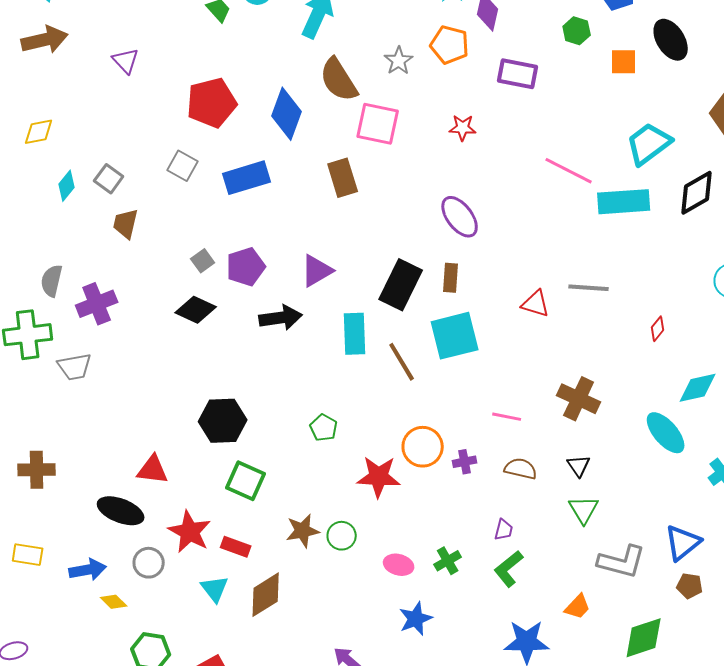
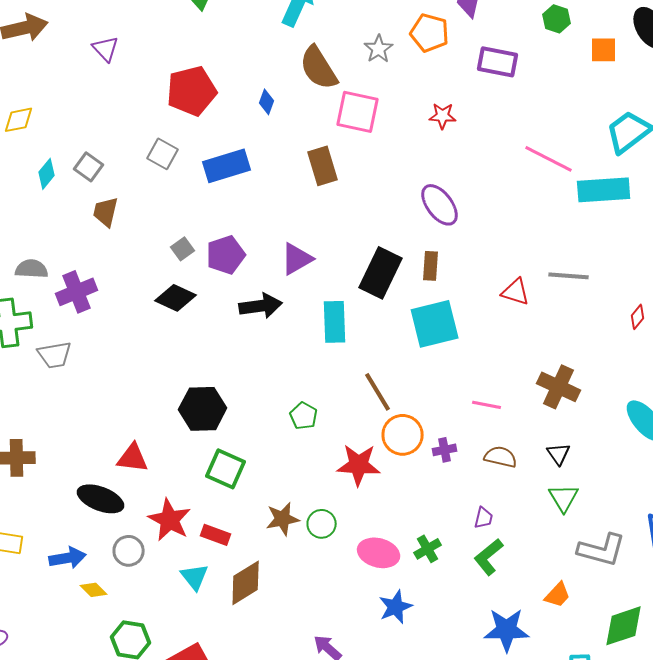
blue diamond: (287, 114) -> (267, 102), size x0.5
gray semicircle: (52, 281) -> (32, 269), turned 80
brown line: (402, 362) -> (378, 392), moved
pink ellipse: (399, 565) -> (379, 553), size x1.4

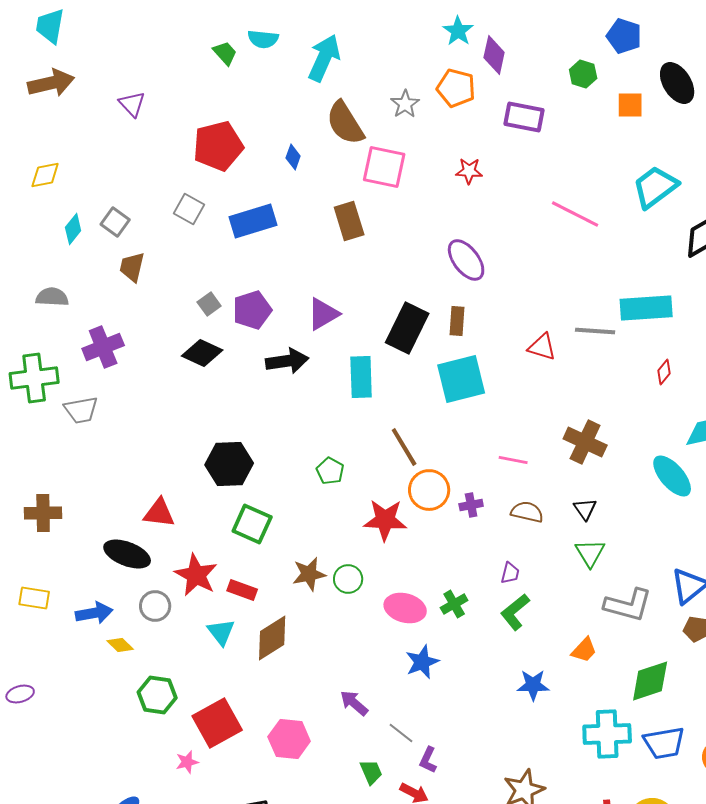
cyan rectangle: (604, 190) -> (646, 308), moved
gray semicircle: (32, 269) -> (52, 297), moved
blue star: (507, 630) -> (533, 685), size x0.7

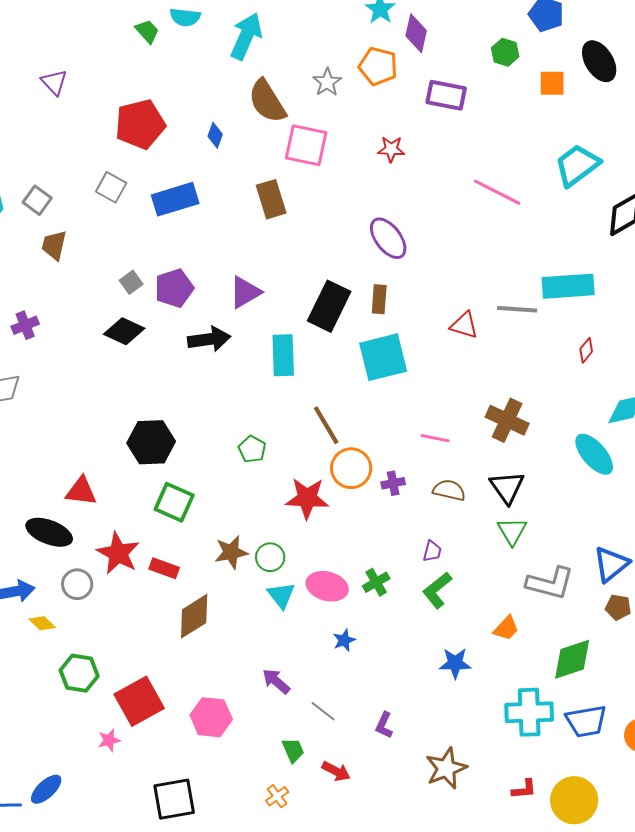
purple cross: (103, 347) -> (25, 325), size x0.7
black triangle: (585, 509) -> (507, 487), size x1.5
cyan triangle: (221, 632) -> (281, 595), moved
blue star: (422, 662) -> (344, 640), size x0.7
purple L-shape: (428, 760) -> (384, 725), moved

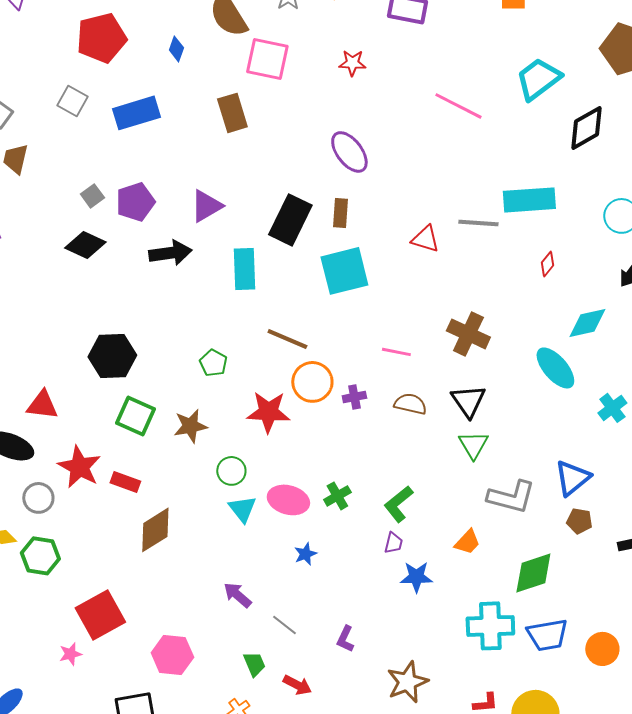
brown line: (326, 425) -> (287, 339), turned -36
purple trapezoid: (432, 551) -> (393, 543), moved
brown star: (231, 552) -> (190, 426), moved
green hexagon: (79, 673) -> (40, 556), moved
pink hexagon: (211, 717) -> (172, 655), moved

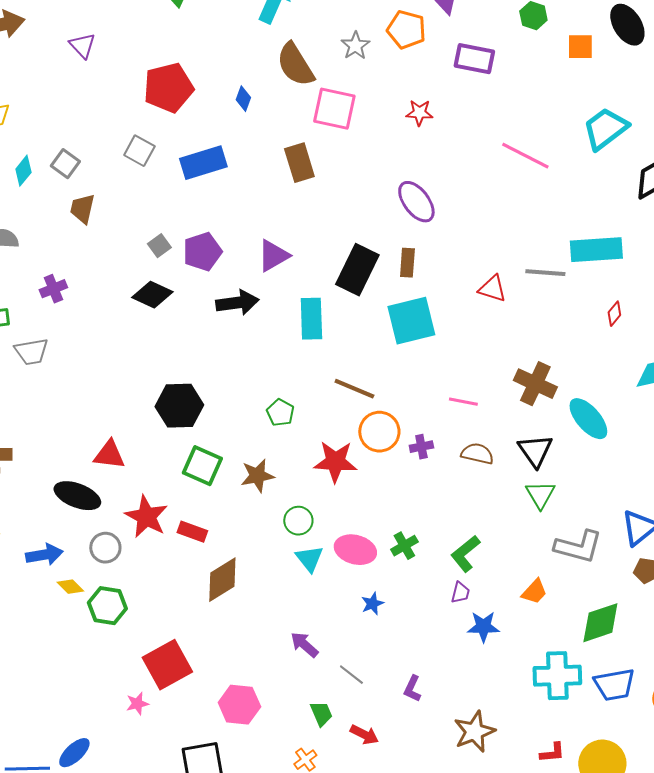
cyan ellipse: (555, 368) -> (588, 419), moved

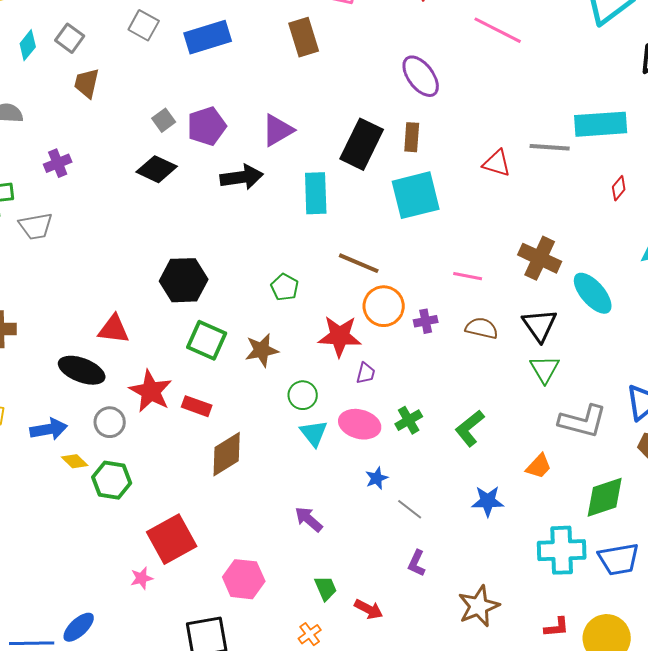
pink line: (525, 156) -> (498, 30), moved
purple trapezoid: (460, 593) -> (366, 373), moved
gray line: (351, 675) -> (410, 509), moved

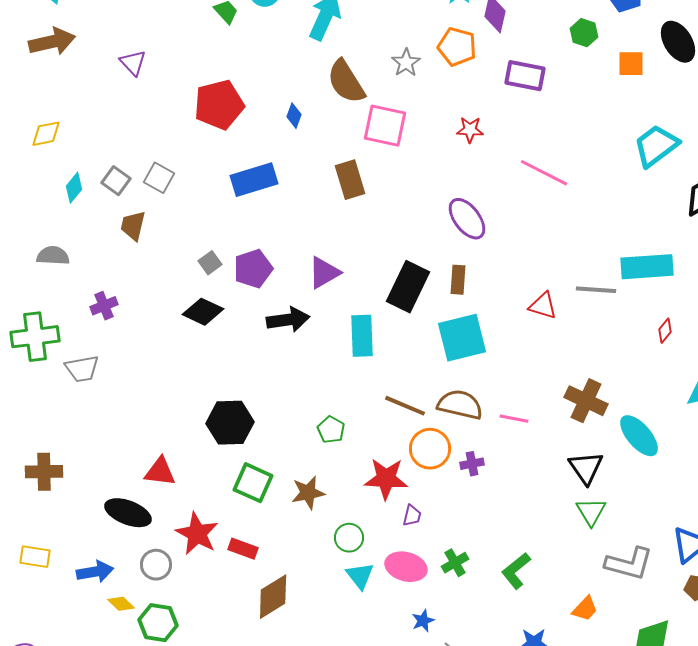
gray square: (144, 25) -> (159, 178), moved
brown semicircle: (482, 328) -> (460, 405), moved, size x1.4

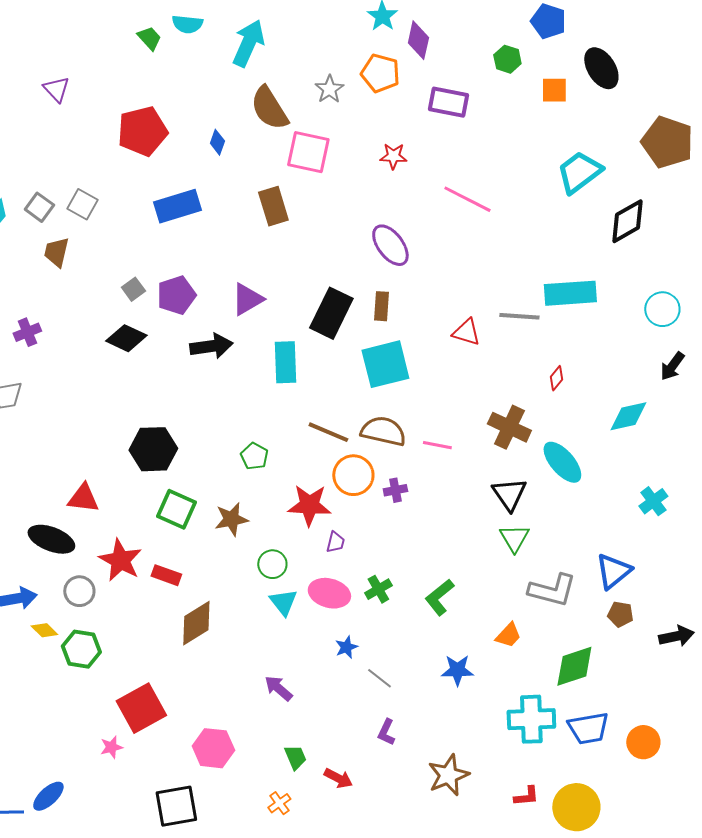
red diamond: (665, 331) -> (556, 378), moved

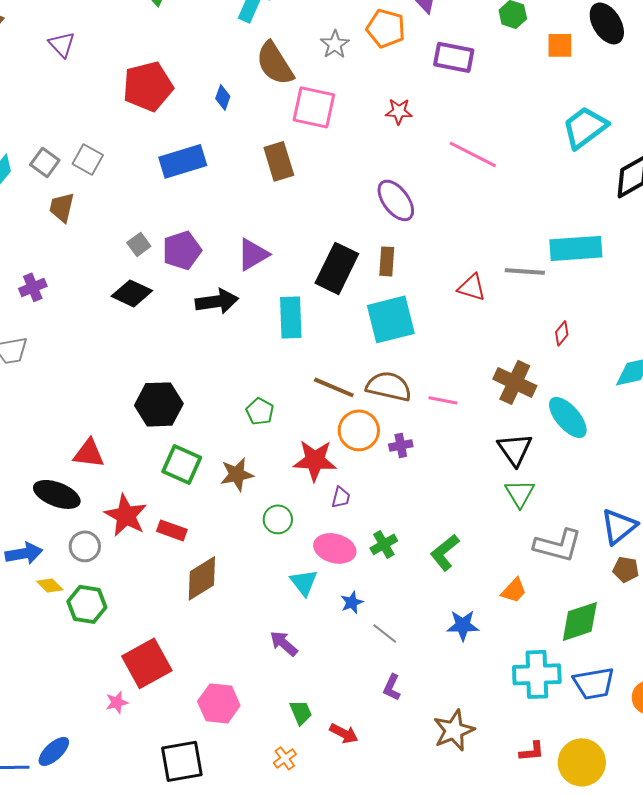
cyan triangle: (283, 602) -> (304, 582), moved

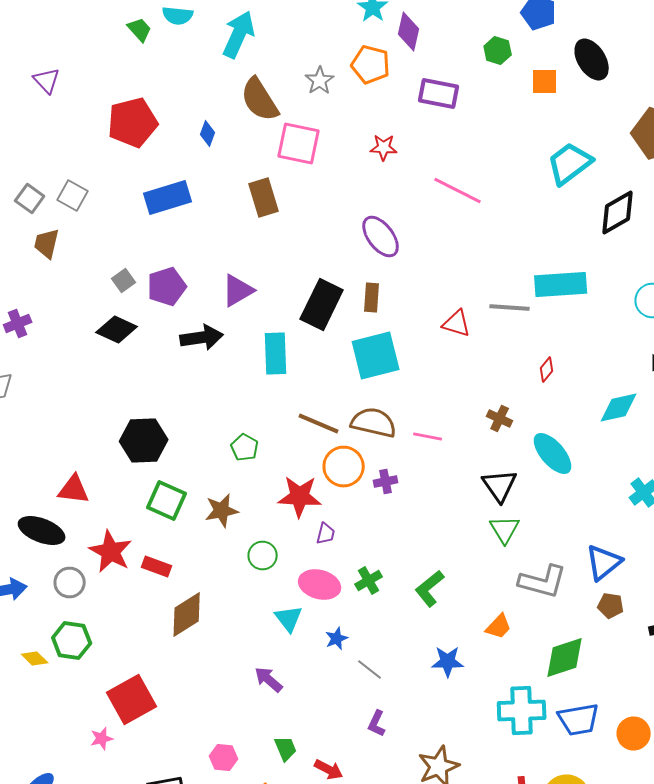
brown cross: (515, 382) -> (500, 418), size x0.6
yellow diamond: (50, 585) -> (35, 658), moved
pink hexagon: (219, 703) -> (224, 758), moved, size x0.7

